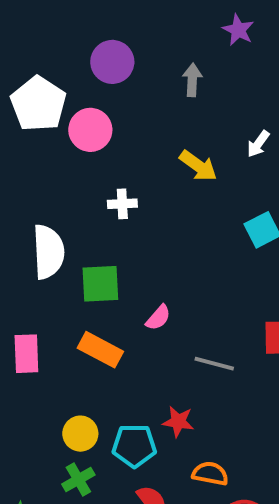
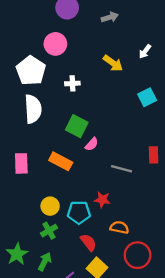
gray arrow: (192, 80) -> (110, 17), turned 70
white pentagon: (38, 104) -> (31, 71), moved
green square: (100, 284) -> (77, 126), moved, turned 30

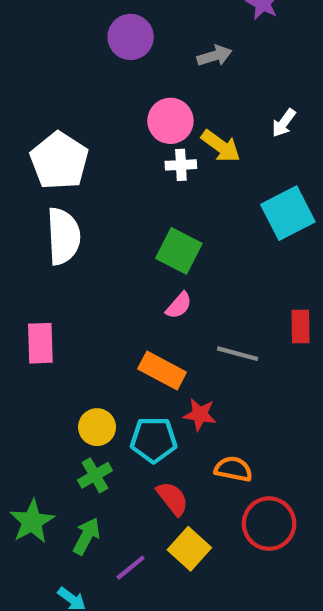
pink circle: (55, 44) -> (170, 121), moved
white cross: (72, 83) -> (181, 165), moved
cyan square: (147, 97) -> (288, 213), size x1.4
green square: (77, 126) -> (179, 251), moved
orange rectangle: (61, 161) -> (162, 370), moved

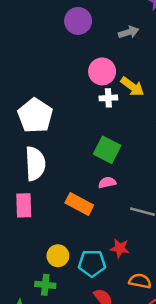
white pentagon: (59, 161) -> (35, 116), moved
white semicircle: (63, 236) -> (35, 164), moved
pink semicircle: (179, 305) -> (107, 183), turned -144
orange rectangle: (162, 370) -> (79, 204), moved
green cross: (95, 475) -> (45, 285), moved, turned 36

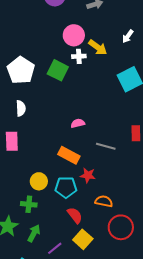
green square: (107, 150) -> (58, 70), moved
white semicircle: (35, 164) -> (21, 108), size x0.6
orange rectangle: (79, 204) -> (69, 155), moved

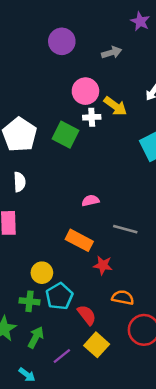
cyan pentagon: (66, 187) -> (59, 296), moved, turned -30

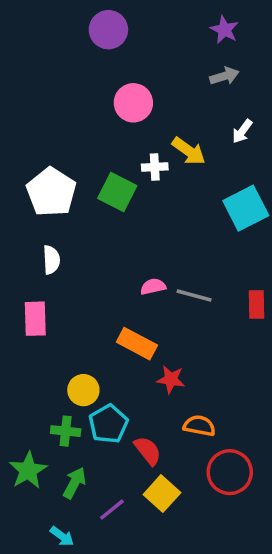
purple circle: (62, 41) -> (108, 30), moved
gray arrow: (112, 53) -> (224, 76), moved
pink circle: (85, 91) -> (133, 103), moved
gray line: (125, 229) -> (194, 296), moved

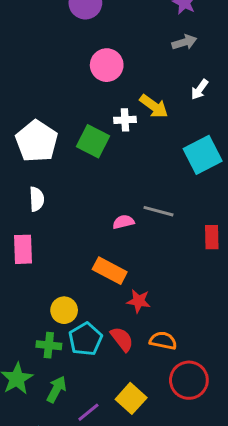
gray line: (194, 296) -> (158, 211), moved
red semicircle: (148, 451) -> (122, 339), moved

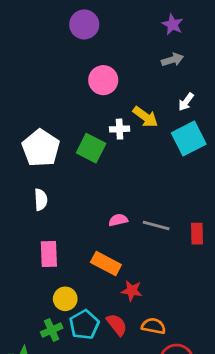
cyan square: (203, 155) -> (189, 139), moved
gray line: (158, 211) -> (156, 225), moved
pink rectangle: (23, 249) -> (49, 254), moved
green cross: (49, 345) -> (52, 330), turned -30

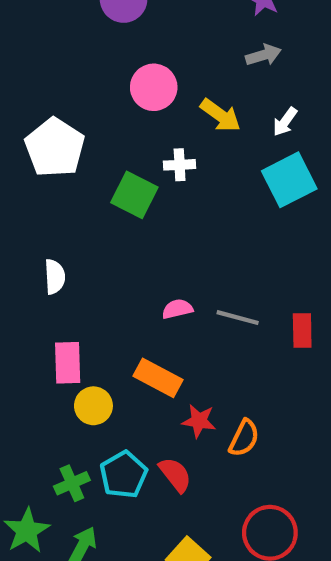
yellow arrow: (145, 117) -> (220, 115), moved
white pentagon: (41, 148) -> (55, 148), moved
yellow circle: (65, 299) -> (93, 406), moved
orange semicircle: (153, 326) -> (244, 438), moved, turned 105

